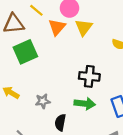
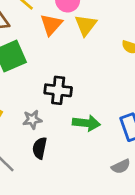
black cross: (89, 76) -> (58, 90), moved
black semicircle: (60, 122) -> (40, 148), moved

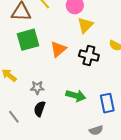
orange triangle: (51, 25) -> (58, 49), moved
black cross: (58, 90) -> (89, 55), moved

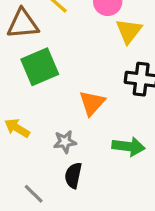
orange triangle: (58, 49) -> (92, 103), moved

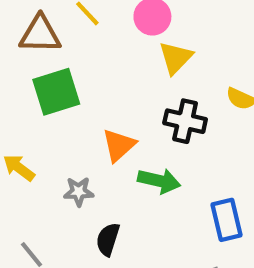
green arrow: (129, 146) -> (159, 181), moved
black semicircle: (73, 175) -> (108, 239), moved

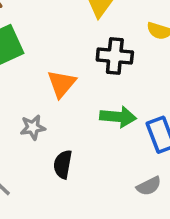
green arrow: (159, 181) -> (118, 117), moved

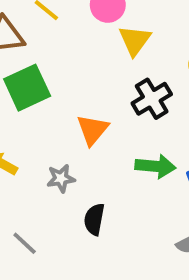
black cross: (115, 56) -> (152, 99), turned -36

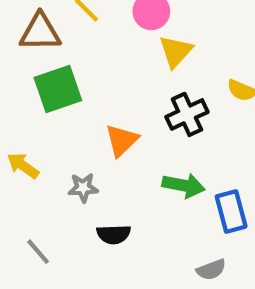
black semicircle: (94, 219) -> (114, 234), turned -108

